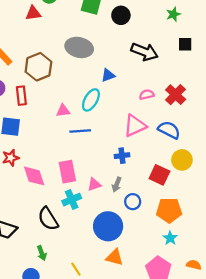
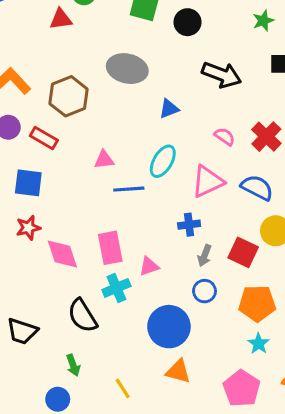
pink semicircle: (147, 95) -> (225, 137), turned 48
red rectangle: (21, 96) -> (44, 138), turned -54
cyan ellipse: (91, 100) -> (163, 161), moved
gray arrow: (117, 185) -> (205, 256), moved

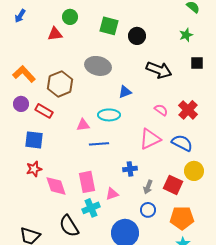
cyan ellipse: (163, 161) -> (109, 115), moved, turned 60
blue cross: (189, 225) -> (130, 169), moved

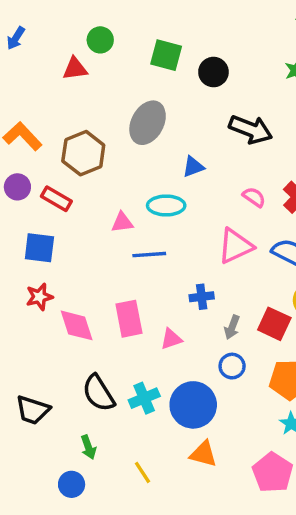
gray ellipse: (98, 66) -> (148, 123), turned -75
cyan cross: (91, 208) -> (144, 398), moved

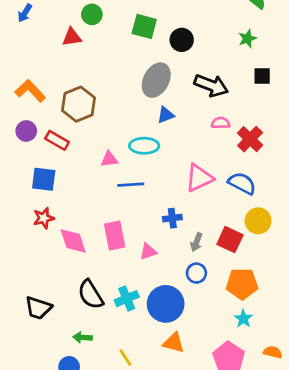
gray ellipse: (148, 123) -> (156, 80), moved
pink semicircle: (254, 197) -> (221, 123), moved, turned -36
green arrow: (88, 447) -> (83, 337), turned 114

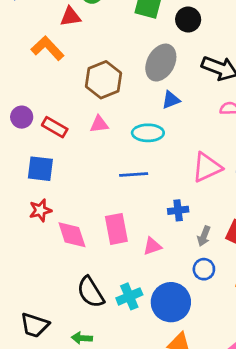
orange L-shape: (30, 91) -> (47, 48), moved
brown hexagon: (78, 104) -> (103, 80), moved
pink triangle: (109, 159) -> (99, 124), moved
black trapezoid: (38, 308) -> (35, 325), moved

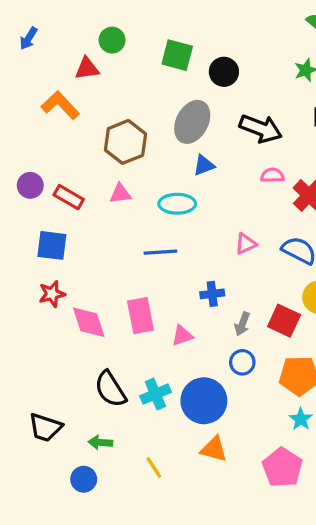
pink triangle: (207, 167) -> (246, 244), size x0.6

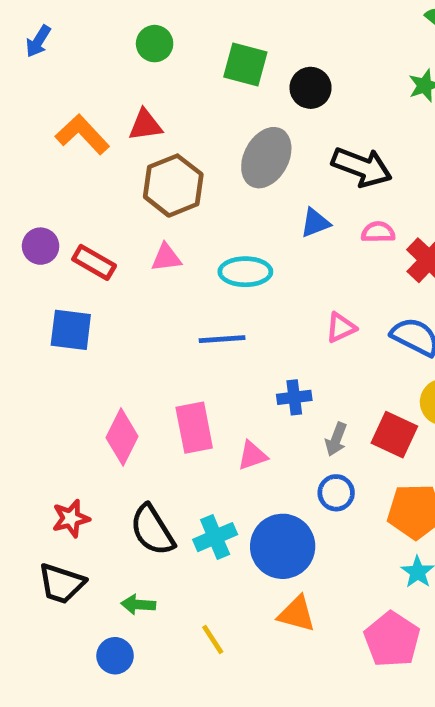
red triangle: (87, 68) -> (145, 125), moved
blue triangle: (204, 165) -> (315, 223), moved
red star: (52, 294) -> (71, 518), moved
pink diamond: (89, 322) -> (122, 437), turned 45

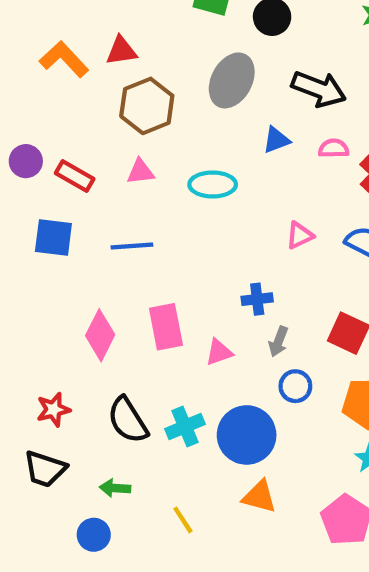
blue line: (222, 339) -> (132, 246), moved
gray arrow: (336, 439) -> (278, 342), moved

